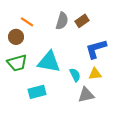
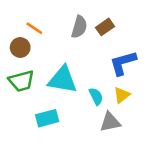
yellow triangle: (95, 74) -> (122, 95), turned -32

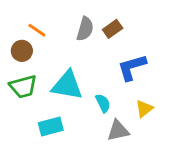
yellow triangle: (122, 95) -> (144, 109), moved

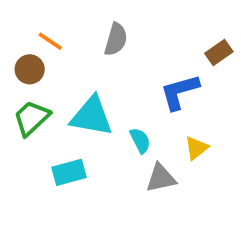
brown rectangle: (113, 29) -> (219, 52), moved
green trapezoid: (23, 87) -> (32, 118), turned 152

